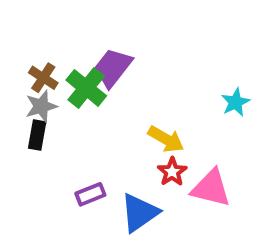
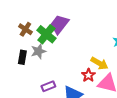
gray star: (41, 106) -> (38, 51), moved
yellow arrow: (166, 139) -> (99, 63), moved

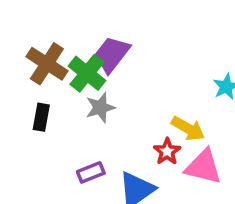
brown cross: (25, 29) -> (47, 64), size x1.5
gray star: (38, 51) -> (100, 108), moved

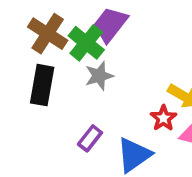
black rectangle: (41, 117) -> (42, 85), size x1.5
purple rectangle: (91, 172) -> (90, 138), turned -30

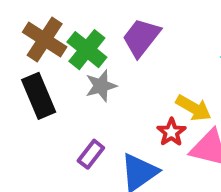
purple trapezoid: (110, 24) -> (141, 38), moved
black rectangle: (42, 85) -> (39, 96), turned -33

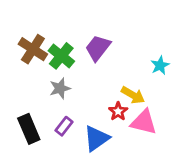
gray star: (101, 86) -> (60, 88), moved
black rectangle: (39, 96) -> (29, 129), moved

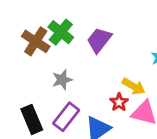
green cross: (61, 56) -> (61, 32), moved
purple rectangle: (64, 126) -> (66, 117), size x1.5

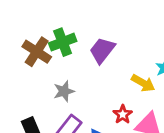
green cross: (61, 32) -> (63, 42), turned 30
yellow arrow: (134, 86) -> (143, 83), moved

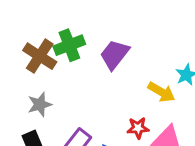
gray star: (64, 91) -> (40, 104), moved
red star: (123, 114) -> (138, 128), turned 30

